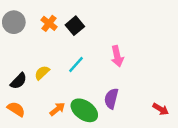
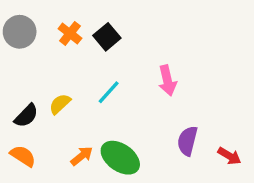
purple semicircle: (111, 99) -> (187, 141), moved

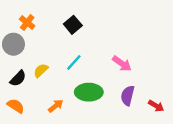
gray circle: (20, 32) -> (13, 44), moved
orange cross: (70, 33) -> (27, 23), moved
pink arrow: (167, 80) -> (122, 64), moved, turned -42
green ellipse: (120, 158) -> (89, 92), moved, turned -35

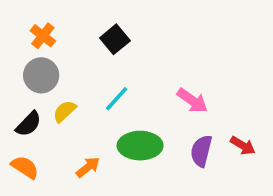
gray circle: (13, 44) -> (41, 75), moved
red arrow: (156, 106) -> (243, 146), moved

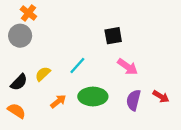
orange cross: (43, 36) -> (28, 13), moved
black square: (115, 39) -> (113, 36), moved, turned 30
gray circle: (41, 75) -> (20, 36), moved
orange arrow: (88, 167) -> (58, 101), moved

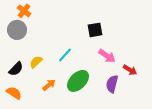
green ellipse: (93, 97) -> (78, 81), turned -45
red arrow: (161, 97) -> (130, 70), moved

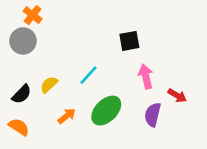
pink arrow: (107, 56) -> (146, 76), turned -138

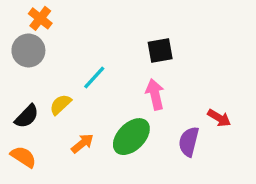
cyan line: (88, 75) -> (94, 78), moved
pink arrow: (146, 76) -> (155, 94), moved

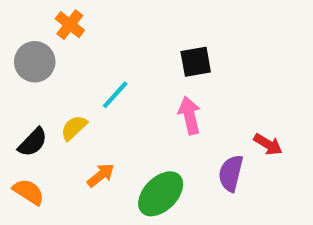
orange cross: (40, 18) -> (70, 25), moved
green ellipse: (131, 137) -> (161, 194), moved

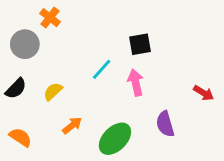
cyan line: (115, 95) -> (102, 69), moved
black semicircle: (33, 142) -> (16, 88), moved
red arrow: (268, 144) -> (204, 93), moved
purple semicircle: (231, 173) -> (165, 124), turned -30

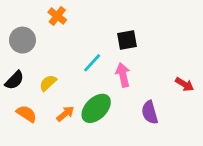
orange cross: (50, 18) -> (57, 16), moved
orange semicircle: (20, 137) -> (26, 114), moved
green ellipse: (115, 139) -> (96, 108), moved

